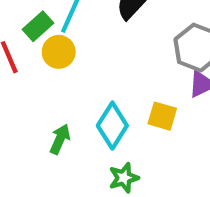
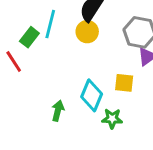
yellow circle: (59, 52) -> (87, 32), moved
green star: (124, 178) -> (112, 119), moved, turned 30

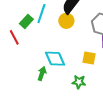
cyan diamond: (92, 95) -> (55, 59), moved, turned -50

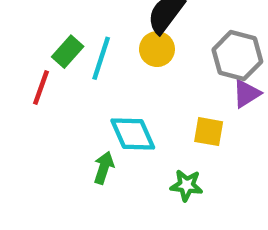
cyan line: (41, 14) -> (101, 58), moved
red line: (14, 37) -> (41, 87), turned 49

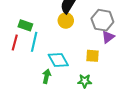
green rectangle: (68, 52) -> (25, 25), turned 72
cyan line: (101, 58) -> (34, 42), moved

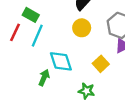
yellow circle: (66, 21) -> (82, 28), moved
yellow square: (92, 56) -> (101, 64), turned 32

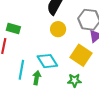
cyan line: (37, 36) -> (21, 70), moved
yellow square: (101, 64) -> (81, 55), size x1.5

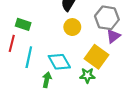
cyan line: (21, 70) -> (29, 57), moved
green star: (74, 80) -> (87, 75), moved

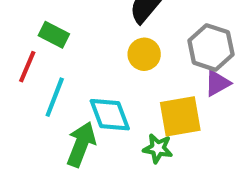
yellow square: (97, 57) -> (180, 116), turned 35
green arrow: (47, 80) -> (81, 144), size x1.5

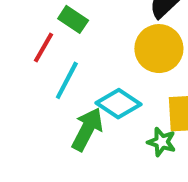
yellow circle: (144, 54) -> (159, 49), size x1.5
cyan diamond: (110, 115) -> (119, 104), turned -42

